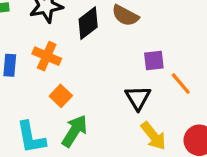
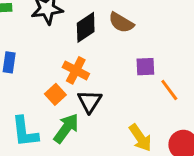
orange cross: (47, 56) -> (76, 70), moved
black triangle: (138, 98) -> (90, 101), moved

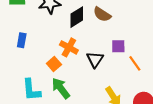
black triangle: (90, 101) -> (95, 59), moved
green arrow: (66, 128) -> (61, 88), turned -75

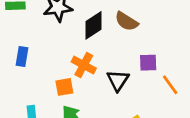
orange square: (54, 64) -> (64, 87), turned 32

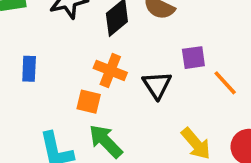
orange square: (64, 87) -> (89, 102), turned 30

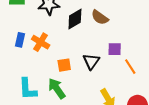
orange cross: (110, 70) -> (41, 42), moved
orange square: (89, 102) -> (64, 65), moved, turned -32

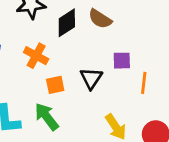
orange cross: (41, 42) -> (36, 56), moved
orange line: (130, 67) -> (144, 83), turned 42

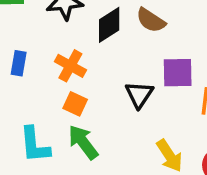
purple square: (122, 61) -> (178, 73), size x1.4
orange square: (55, 85) -> (75, 104), moved, turned 36

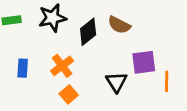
orange cross: (70, 66) -> (62, 66), turned 30
orange square: (75, 104) -> (69, 94), turned 30

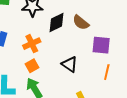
purple square: (144, 62) -> (101, 45), moved
black triangle: (116, 82) -> (69, 64), turned -36

